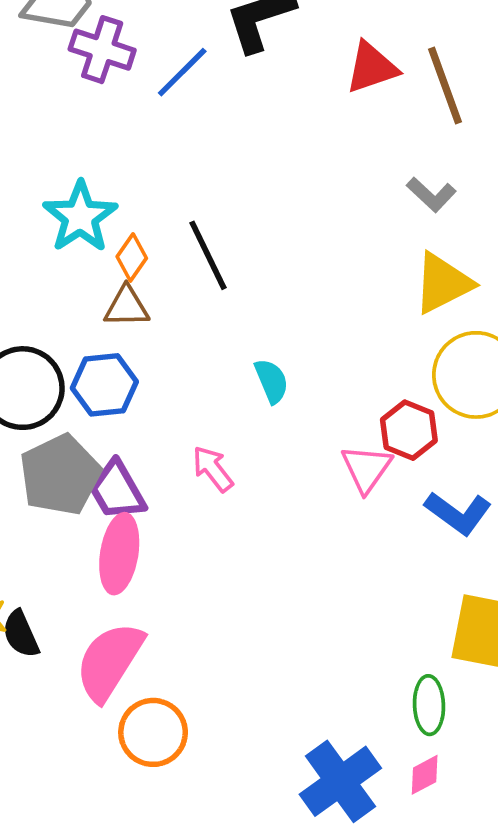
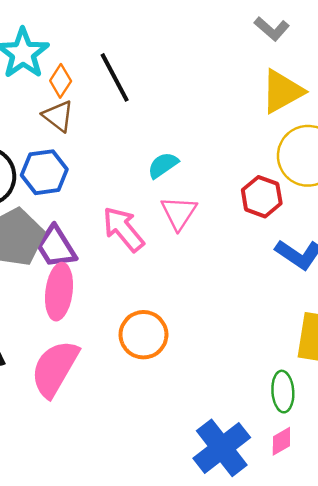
brown triangle: (127, 307) -> (58, 116), turned 40
cyan semicircle: (272, 381) -> (163, 165), turned -100
pink arrow: (213, 469) -> (123, 229), size x1.4
pink triangle: (366, 469) -> (179, 213), moved
orange circle: (153, 732) -> (143, 335), moved

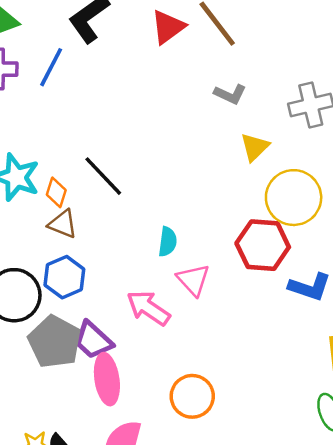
yellow triangle: (282, 91) -> (255, 147), size x0.7
cyan semicircle: (163, 165) -> (168, 242), turned 148
red hexagon: (262, 197) -> (263, 245), size x1.4

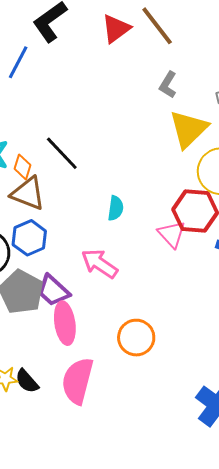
gray L-shape: (230, 94) -> (168, 85), turned 96
yellow triangle: (255, 147) -> (189, 129), size x1.6
brown triangle: (63, 224) -> (28, 193), size x1.4
pink triangle: (193, 280) -> (172, 234), moved

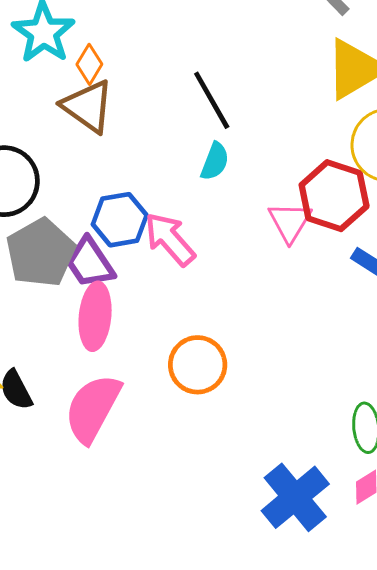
black line: (62, 153) -> (212, 100), moved
blue hexagon: (29, 238) -> (120, 220), moved

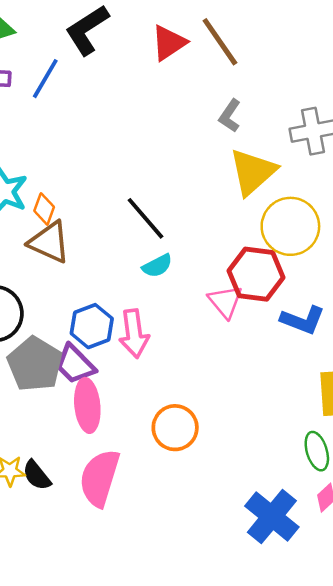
cyan semicircle: (215, 161) -> (157, 266), turned 52
pink arrow: (170, 239) -> (134, 334), turned -135

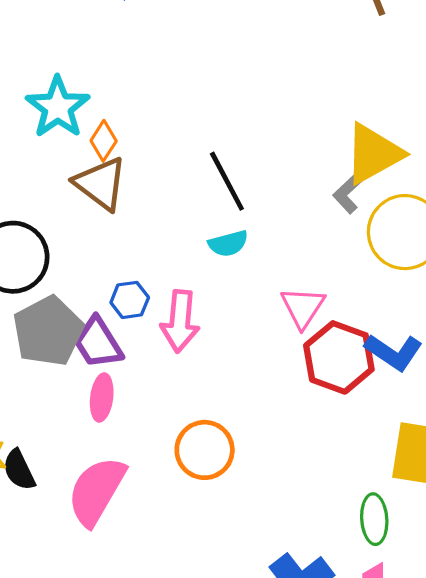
gray L-shape: (230, 116) -> (349, 193), moved
red hexagon: (256, 274) -> (339, 357), moved
blue hexagon: (92, 326) -> (130, 300), size x0.7
pink ellipse: (87, 405) -> (102, 397), size x0.7

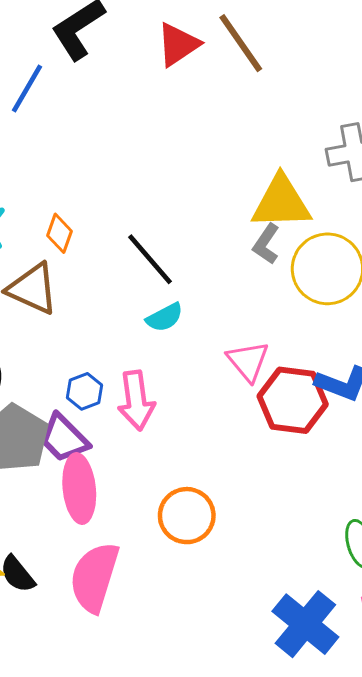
orange diamond: (104, 141) -> (60, 233), moved
yellow triangle: (373, 154) -> (281, 202), turned 40
pink ellipse: (102, 397) -> (79, 489), size x1.5

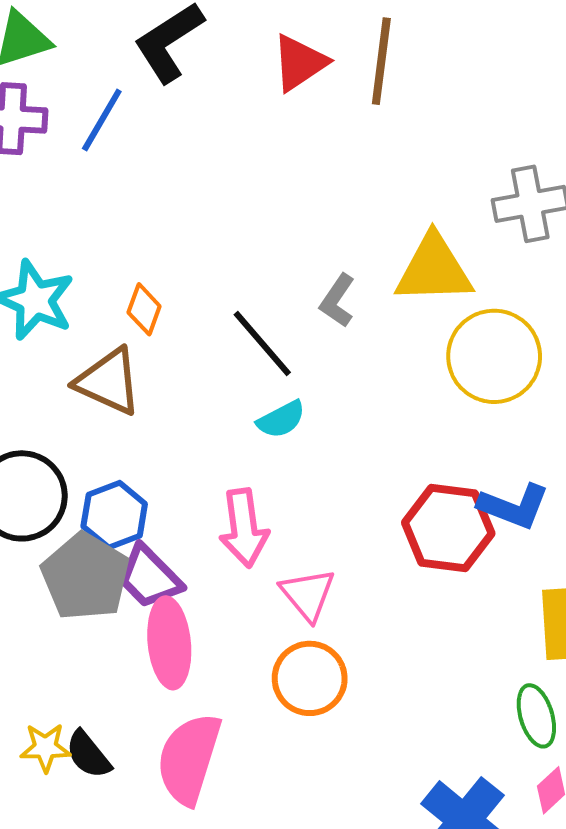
brown line: (241, 43) -> (381, 61), turned 42
gray L-shape: (266, 244) -> (337, 301), moved
pink triangle: (248, 361) -> (308, 595), moved
blue hexagon: (85, 391) -> (114, 515), moved, size x1.4

